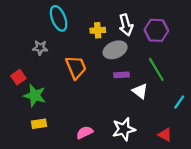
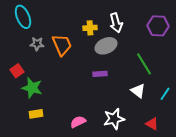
cyan ellipse: (59, 18) -> (23, 17), moved
purple hexagon: (156, 30) -> (158, 26), moved
orange trapezoid: (76, 67) -> (62, 45), moved
purple rectangle: (122, 75) -> (100, 74), moved
white triangle: (140, 91) -> (138, 91), moved

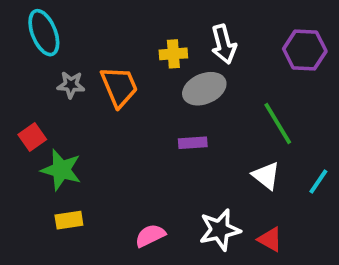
red triangle: (152, 124) -> (270, 239), moved

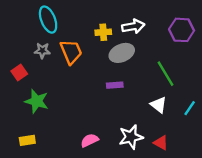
cyan ellipse: (44, 33) -> (48, 20), moved
white arrow: (224, 44) -> (133, 26), turned -85
red square: (32, 137) -> (19, 72), moved
yellow rectangle: (69, 220) -> (27, 140), moved

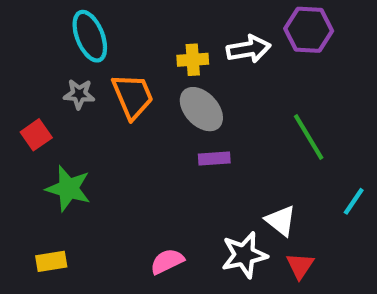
purple hexagon: (182, 30) -> (309, 30), moved
gray ellipse: (122, 53) -> (201, 109), moved, turned 70
white triangle: (159, 105) -> (281, 221), moved
red triangle: (161, 143) -> (300, 266), turned 35

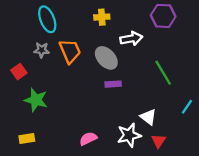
white arrow: (249, 49) -> (131, 39), moved
yellow cross: (193, 60) -> (102, 17), moved

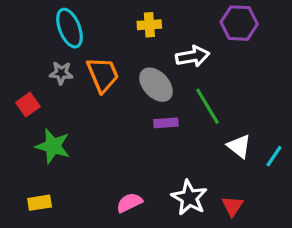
green line: (163, 73) -> (208, 106), moved
white triangle: (148, 117) -> (239, 146), moved
white star: (129, 135) -> (189, 198), turned -30

